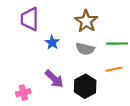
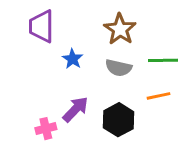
purple arrow: (54, 79) -> (76, 109), turned -90
pink cross: (23, 93) -> (46, 129), moved

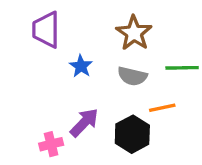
orange line: (159, 96) -> (162, 108), moved

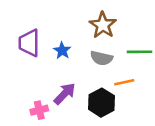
purple trapezoid: (46, 30) -> (29, 43), moved

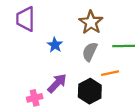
purple trapezoid: (29, 43) -> (26, 19), moved
gray semicircle: (101, 58) -> (90, 52), turned 102

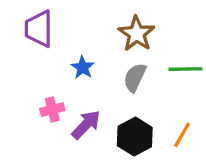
orange line: (110, 73) -> (182, 135), moved, turned -48
pink cross: (35, 98) -> (52, 110), moved

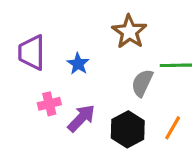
purple trapezoid: (39, 29) -> (32, 53), moved
gray semicircle: (135, 78) -> (142, 83), moved

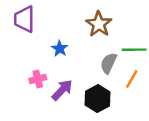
purple trapezoid: (32, 53) -> (24, 19), moved
orange line: (173, 128) -> (132, 79), moved

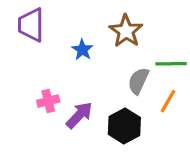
blue star: (60, 48) -> (82, 50), moved

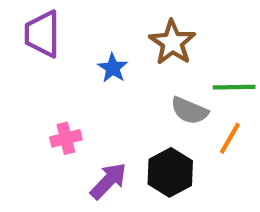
gray semicircle: (138, 81) -> (189, 111), turned -92
purple arrow: (79, 115) -> (108, 181), moved

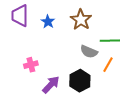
blue star: (113, 68) -> (48, 22), moved

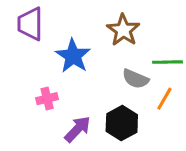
blue star: (48, 22) -> (73, 56), moved, size x1.6

